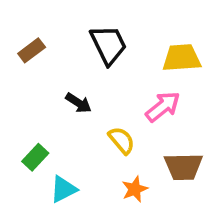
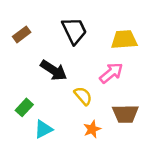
black arrow: (78, 103) -> (54, 70), size x1.5

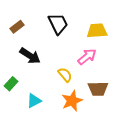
black arrow: (54, 70) -> (30, 56), moved
green rectangle: (24, 107) -> (11, 84), moved
orange star: (92, 129) -> (72, 101), size x1.5

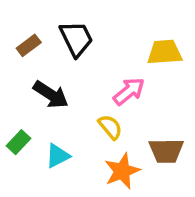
black trapezoid: (58, 24) -> (76, 39), moved
pink arrow: (87, 57) -> (129, 91), moved
cyan triangle: (34, 101) -> (58, 156), moved

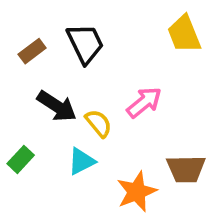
yellow trapezoid: (165, 52) -> (184, 34), moved, turned -108
yellow semicircle: (110, 127) -> (99, 123), moved
cyan triangle: (58, 156) -> (81, 161), moved

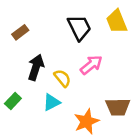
black trapezoid: (85, 43) -> (79, 28), moved
black arrow: (57, 106) -> (36, 67), turned -105

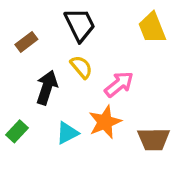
black trapezoid: (79, 28) -> (80, 25), moved
yellow semicircle: (62, 78) -> (81, 67), moved
orange star: (86, 121) -> (105, 122), moved

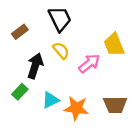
yellow trapezoid: (152, 28) -> (114, 45), moved
orange star: (105, 122) -> (76, 108), moved, turned 30
green rectangle: (17, 131) -> (20, 92), moved

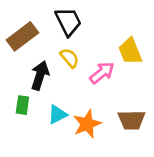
brown rectangle: (20, 32) -> (22, 36), size x1.6
green rectangle: (20, 92) -> (22, 105), turned -35
orange star: (76, 108) -> (87, 124), turned -30

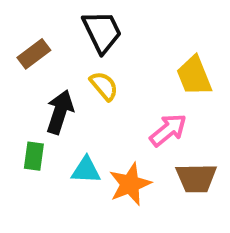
brown rectangle: (22, 36) -> (34, 54), size x0.7
pink arrow: (102, 73) -> (168, 130), moved
cyan triangle: (57, 115) -> (86, 170), turned 30

